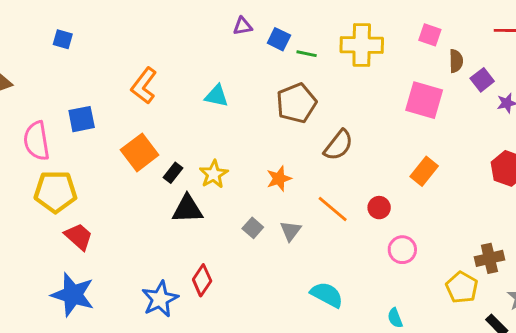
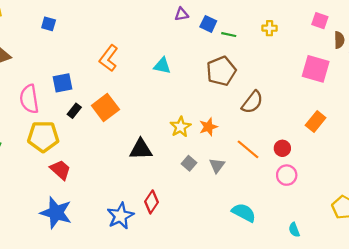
yellow cross: (362, 45) -> (269, 28), size x0.5
black rectangle: (173, 173) -> (74, 111), moved
yellow star: (214, 174) -> (180, 127), moved
pink circle: (402, 250) -> (287, 175), moved

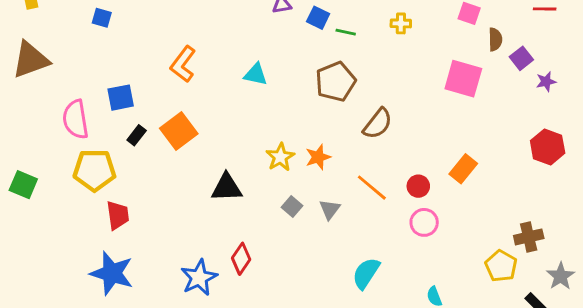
orange rectangle: (316, 121) -> (463, 169), moved
red trapezoid: (60, 170) -> (118, 215), turned 40
cyan semicircle: (244, 213) -> (366, 273), turned -85

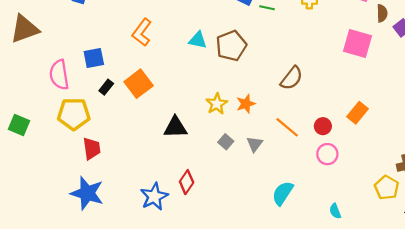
brown pentagon: (336, 82) -> (231, 46), moved

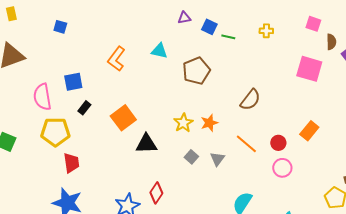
cyan triangle: (198, 40) -> (159, 51), moved
orange square: (139, 84) -> (123, 118), moved

